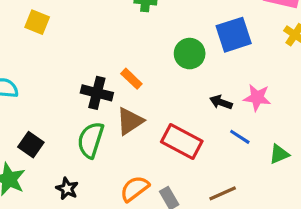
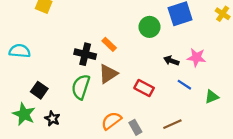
red rectangle: (182, 142) -> (144, 88), size x0.7
black star: (67, 189) -> (52, 119), moved

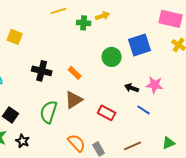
black cross: (85, 54) -> (42, 71), moved
green triangle: (212, 97) -> (169, 143), moved
orange semicircle: (111, 121) -> (77, 143), turned 84

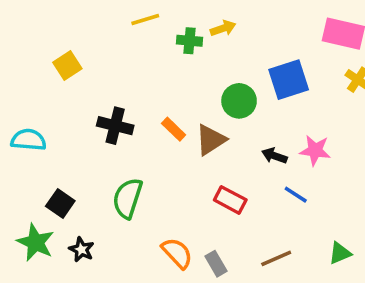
yellow square: (15, 37) -> (67, 65), turned 35
brown triangle: (74, 100) -> (211, 140), moved

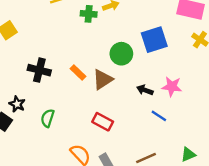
green semicircle: (128, 198) -> (48, 118), size x0.7
red rectangle: (230, 200) -> (103, 122), moved
black star: (82, 250) -> (17, 104), moved

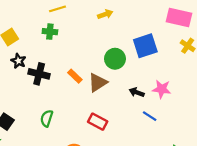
green cross: (89, 14) -> (50, 32), moved
black star: (17, 104) -> (18, 61), moved

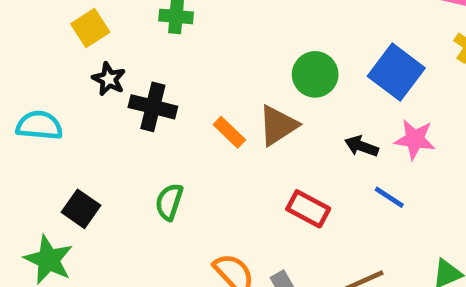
blue square: (145, 46) -> (396, 72), moved, turned -35
orange rectangle: (75, 76) -> (229, 132), moved
red rectangle: (98, 122) -> (308, 209), moved

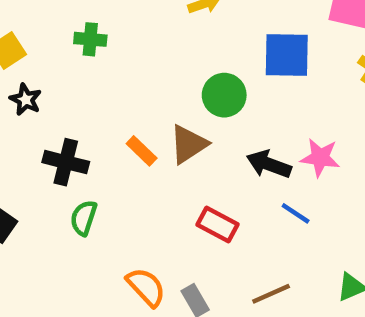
blue square: (396, 72) -> (287, 55), moved, turned -36
black cross: (153, 107) -> (66, 162), moved
black arrow: (361, 146) -> (269, 164), size x1.4

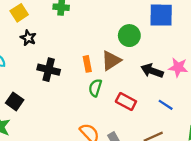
orange rectangle: (142, 151) -> (87, 64), turned 35
blue line: (296, 213) -> (166, 105), moved
green semicircle: (84, 218) -> (95, 88), moved

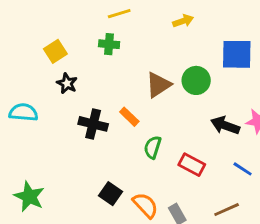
brown triangle: (111, 61) -> (158, 85), moved
orange rectangle: (87, 64) -> (129, 117), moved, turned -35
black square: (15, 101) -> (110, 194), moved

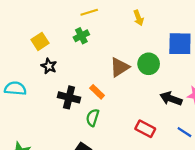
yellow arrow: (183, 21) -> (139, 18), turned 88
green cross: (109, 44) -> (81, 36), turned -32
green semicircle: (153, 147) -> (93, 118), moved

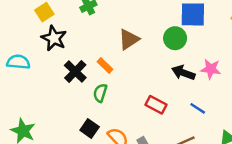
green circle: (149, 64) -> (175, 38), moved
black star: (49, 66) -> (54, 38), size x1.5
black cross: (69, 97) -> (75, 71), turned 30

